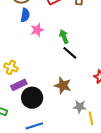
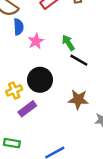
yellow cross: (11, 67) -> (14, 90), turned -32
black circle: (32, 98) -> (40, 80), moved

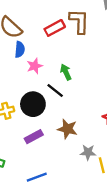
black line: (79, 60) -> (55, 91), moved
purple rectangle: (27, 109) -> (34, 137), moved

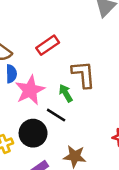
brown L-shape: (79, 21) -> (83, 74), moved
pink star: (35, 66) -> (30, 90), size x1.6

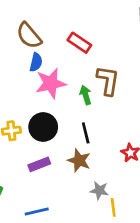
red rectangle: (48, 45) -> (79, 43), turned 55
black line: (56, 115) -> (86, 133), moved, turned 30

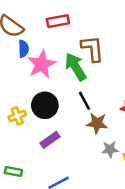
red rectangle: (79, 43) -> (58, 21), turned -30
green arrow: (86, 95) -> (76, 67), size x1.6
brown star: (79, 161) -> (97, 123), moved

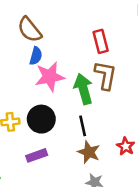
red rectangle: (58, 21) -> (101, 41), moved, turned 70

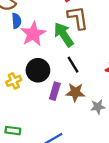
brown star: (89, 152) -> (75, 92), moved
purple rectangle: (37, 155) -> (55, 91), moved, turned -35

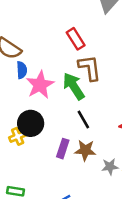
black circle: (38, 70) -> (31, 123), moved

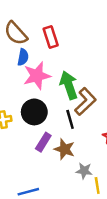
red rectangle: (76, 39) -> (51, 37), moved
brown L-shape: (90, 68) -> (85, 101), moved, turned 40
black circle: (31, 123) -> (34, 112), moved

